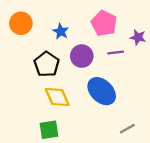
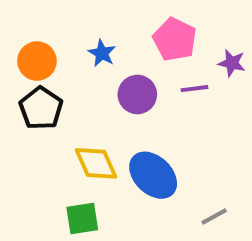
orange circle: (21, 23) -> (37, 61), moved
black pentagon: (47, 64) -> (41, 108), moved
blue ellipse: (102, 91) -> (153, 175), moved

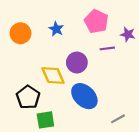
purple circle: (137, 94) -> (77, 63), moved
black pentagon: (41, 108) -> (28, 97), moved
yellow diamond: (96, 163) -> (53, 76), moved

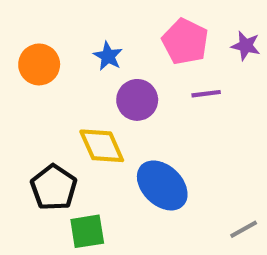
purple star: (128, 34) -> (246, 46), moved
purple circle: (77, 63) -> (137, 100), moved
gray line: (118, 119) -> (244, 229), moved

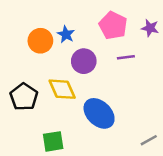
orange circle: (39, 64) -> (40, 41), moved
black pentagon: (54, 188) -> (24, 97), moved

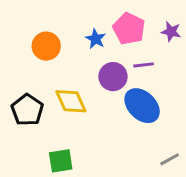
blue star: (66, 34) -> (96, 39), moved
purple circle: (84, 61) -> (113, 77), moved
blue ellipse: (99, 113) -> (142, 106), moved

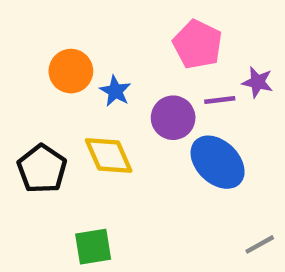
purple star: (171, 32) -> (258, 82), moved
blue star: (96, 39) -> (115, 91), moved

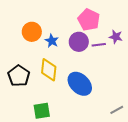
purple circle: (173, 118) -> (79, 42), moved
yellow diamond: (109, 156) -> (49, 70), turned 30
blue ellipse: (218, 162) -> (80, 84), moved

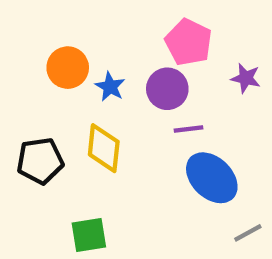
purple line: (99, 45) -> (188, 129), moved
black pentagon: (19, 76) -> (40, 161), turned 30
blue ellipse: (80, 84) -> (212, 178), moved

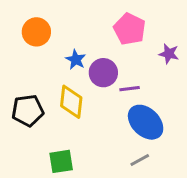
orange circle: (68, 68) -> (36, 32), moved
purple circle: (167, 89) -> (103, 73), moved
gray line: (248, 233) -> (140, 160), moved

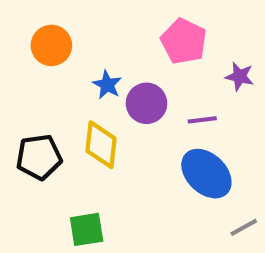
purple line: (130, 89) -> (202, 120), moved
gray line: (140, 160) -> (244, 227), moved

